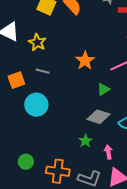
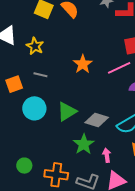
green triangle: (103, 89) -> (67, 112), moved, size x1.5
green star: (85, 141) -> (84, 144), size x1.5

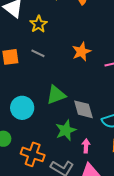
cyan circle: (34, 108) -> (22, 108), moved
gray diamond: (97, 120) -> (83, 109), turned 45

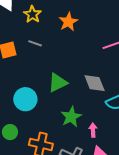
orange star: (81, 52) -> (68, 22), moved
gray diamond: (83, 109) -> (95, 83), moved

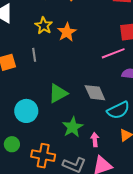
yellow star: (32, 14) -> (44, 26), moved
gray line: (35, 43) -> (34, 55), turned 64

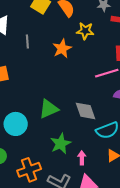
yellow star: (44, 26) -> (85, 31), moved, turned -30
gray line: (34, 55) -> (27, 42), moved
orange cross: (43, 156) -> (29, 170), turned -35

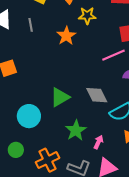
gray line: (27, 42) -> (31, 25), moved
pink arrow: (82, 158) -> (99, 142), turned 32

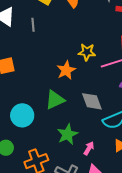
yellow star: (87, 16) -> (87, 52), moved
orange star: (66, 36) -> (66, 70), moved

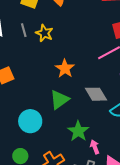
yellow star: (87, 52) -> (44, 33), moved, turned 30
pink arrow: (89, 148) -> (95, 147), moved, turned -40

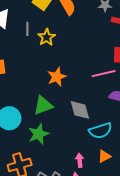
green star: (78, 131) -> (39, 134), moved
pink arrow: (95, 147) -> (80, 160), moved

